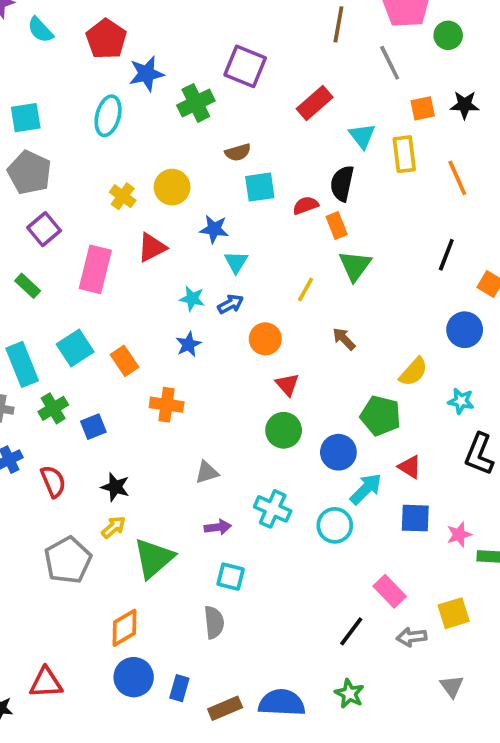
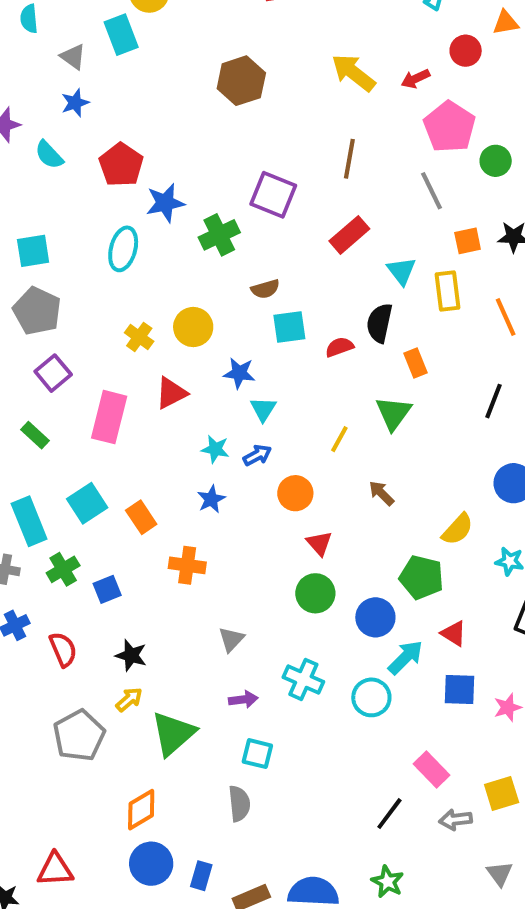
brown line: (338, 24) -> (349, 159), moved
orange rectangle: (337, 225) -> (415, 363), moved
gray triangle: (207, 472) -> (231, 639), turned -30

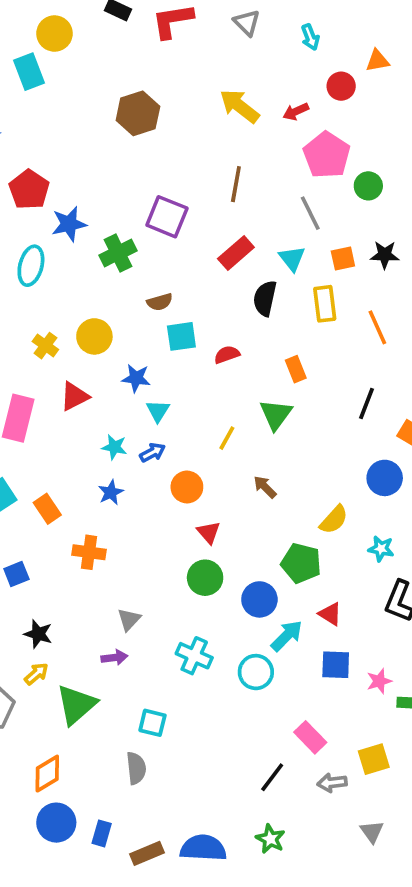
cyan triangle: (401, 271) -> (292, 258), moved
black semicircle: (379, 323) -> (265, 298), moved
purple arrow: (243, 699) -> (114, 658), moved

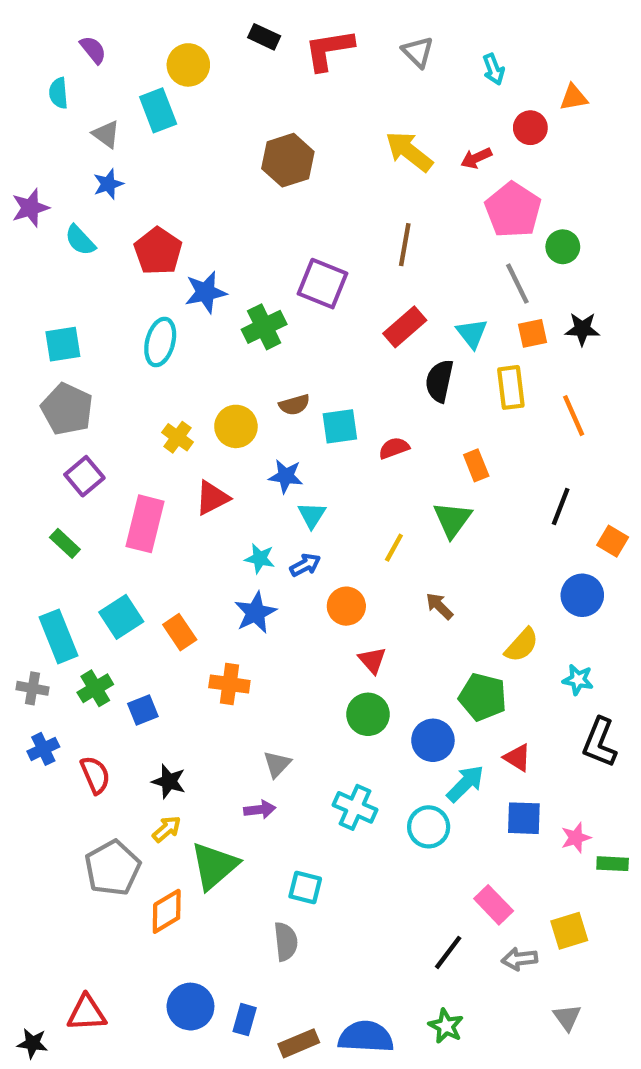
gray line: (310, 213) -> (517, 284), moved
brown semicircle: (160, 302) -> (294, 405), moved
blue star: (111, 492) -> (255, 613), size x1.4
orange diamond: (47, 774) -> (167, 911), moved

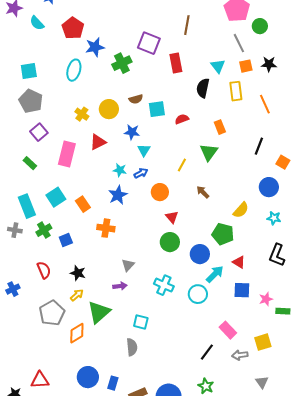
red rectangle: (405, 327) -> (176, 63), moved, turned -60
cyan star: (578, 680) -> (274, 218), moved
blue cross: (43, 749) -> (13, 289), moved

